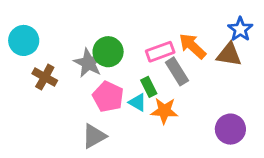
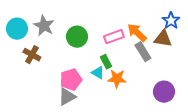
gray star: (88, 63) -> (44, 26), moved
gray rectangle: (177, 71) -> (143, 52), moved
pink pentagon: (108, 97) -> (71, 80), moved, turned 30

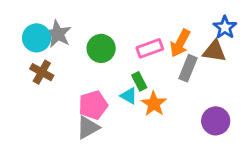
cyan circle: (17, 29) -> (37, 38), moved
orange arrow: (137, 33) -> (180, 43), turned -105
gray rectangle: (143, 52) -> (188, 68), turned 54
orange star: (117, 79) -> (154, 104), turned 30

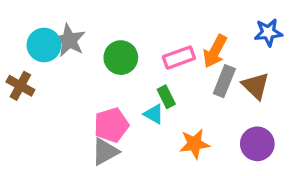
blue star: (225, 27) -> (268, 32), turned 30
brown triangle: (214, 51) -> (256, 86), moved, turned 35
brown cross: (42, 72) -> (20, 86), moved
orange star: (154, 104) -> (195, 144), moved, turned 30

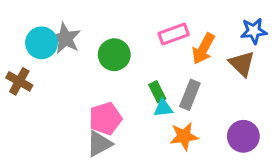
pink rectangle: (179, 58) -> (174, 34), moved
gray rectangle: (224, 81) -> (190, 95), moved
brown triangle: (256, 86) -> (242, 64), moved
cyan triangle: (154, 114) -> (163, 108), moved, turned -36

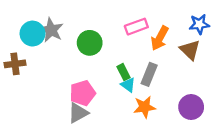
brown cross: (19, 81) -> (15, 64), turned -36
cyan triangle: (163, 108) -> (128, 85), turned 42

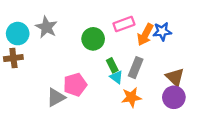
blue star: (199, 24) -> (162, 31), moved
cyan circle: (32, 34) -> (18, 34), moved
green circle: (90, 43) -> (93, 39), moved
brown triangle: (190, 50) -> (175, 77), moved
gray triangle: (78, 113) -> (56, 97), moved

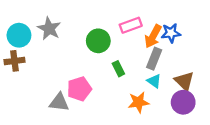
gray rectangle: (136, 68) -> (154, 59), moved
cyan triangle: (116, 77) -> (154, 81), moved
gray triangle: (56, 97) -> (59, 102), turned 36

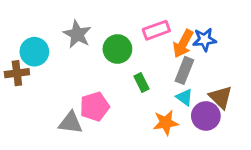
gray star: (49, 29) -> (77, 34), moved
cyan circle: (19, 35) -> (34, 52), moved
purple circle: (183, 102) -> (206, 116), moved

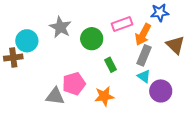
blue star: (205, 40) -> (160, 13), moved
brown triangle: (221, 97) -> (175, 45), moved
orange star: (166, 123) -> (104, 96), moved

